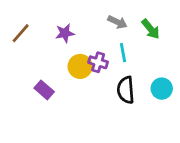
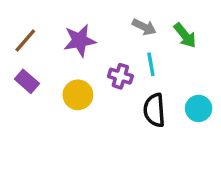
purple star: (65, 33) -> (80, 40), size x1.4
yellow circle: (80, 66) -> (78, 95), moved
purple rectangle: (44, 90) -> (27, 81), moved

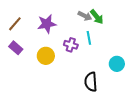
green arrow: (185, 35) -> (97, 17), moved
black semicircle: (154, 110) -> (91, 82), moved

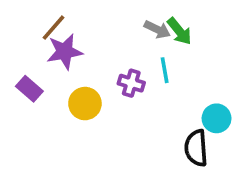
brown line: (15, 24) -> (53, 28), moved
purple star: (47, 24) -> (65, 52), moved
black semicircle: (91, 82) -> (196, 148), moved

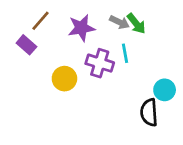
purple star: (65, 52) -> (81, 28), moved
purple cross: (131, 83) -> (100, 63), size x1.4
purple rectangle: (29, 89) -> (26, 45), moved

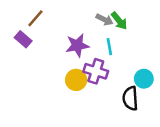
purple star: (81, 28) -> (77, 45), moved
purple cross: (100, 63) -> (96, 71), moved
yellow circle: (64, 79) -> (76, 80), moved

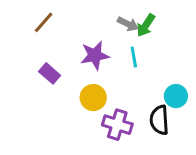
green arrow: (119, 21) -> (146, 25), turned 72
purple rectangle: (23, 39) -> (50, 73), moved
purple cross: (96, 71) -> (117, 125), moved

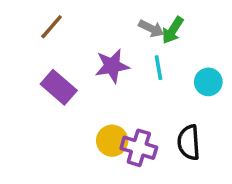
purple rectangle: (50, 73) -> (59, 87), size x1.4
cyan circle: (176, 96) -> (208, 82), moved
yellow circle: (93, 98) -> (112, 141), moved

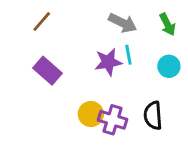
gray arrow: (151, 28) -> (123, 23), size x1.4
green arrow: (173, 30) -> (167, 24), moved, turned -60
purple star: (112, 66) -> (108, 62), moved

